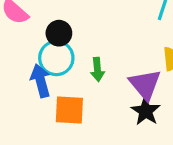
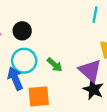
black circle: (59, 33) -> (22, 31), moved
green arrow: (97, 69) -> (55, 65), turned -35

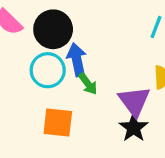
black circle: (22, 31) -> (53, 29), size x1.5
blue arrow: (15, 79) -> (77, 60), moved

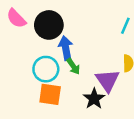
cyan circle: (48, 70) -> (46, 69), moved
black star: (134, 128) -> (94, 99), moved

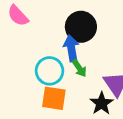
black circle: (49, 25) -> (81, 27), moved

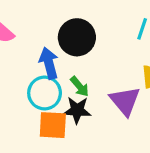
blue arrow: (71, 48) -> (49, 63), moved
black star: (102, 103) -> (77, 110), moved, turned -30

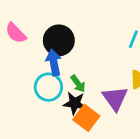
black circle: (77, 37) -> (59, 40), moved
orange square: (53, 125) -> (86, 118), moved, turned 30

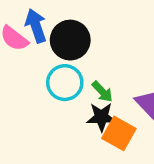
blue arrow: (54, 62) -> (36, 26), moved
cyan circle: (48, 87) -> (65, 83), moved

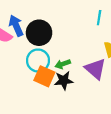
green arrow: (102, 92) -> (63, 64), turned 120
orange square: (119, 133) -> (44, 76), moved

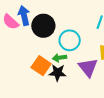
cyan circle: (38, 60) -> (70, 40), moved

